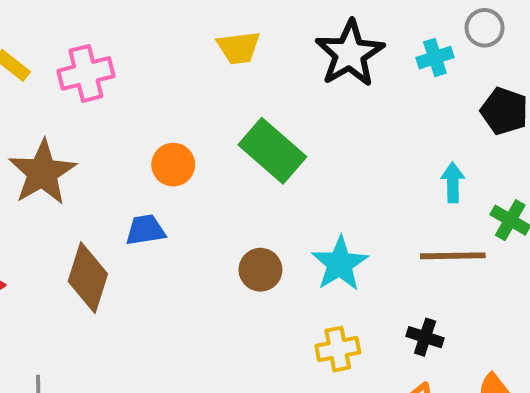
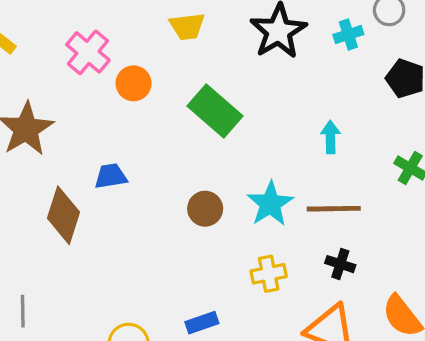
pink cross: (86, 73) -> (88, 52), moved, turned -36
orange circle: (173, 165) -> (134, 83), moved
cyan arrow: (453, 182) -> (330, 137), moved
brown line: (453, 256) -> (334, 209), moved

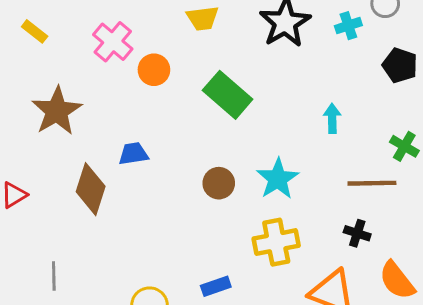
brown line: (334, 209) -> (372, 183), moved
black cross: (340, 264) -> (357, 233), moved
yellow cross: (269, 274) -> (276, 242), size x1.4

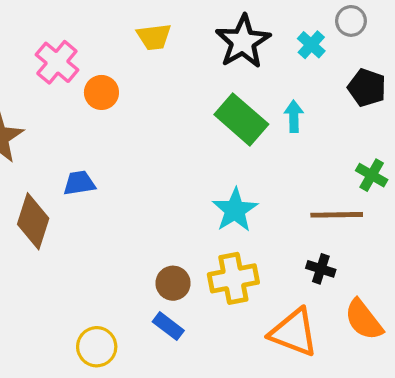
cyan cross: (348, 26) -> (311, 45), turned -30
green rectangle: (228, 95) -> (241, 119), moved
cyan arrow: (332, 118) -> (294, 116), moved
brown circle: (219, 183) -> (173, 283), moved
blue rectangle: (216, 286) -> (168, 326), turned 56

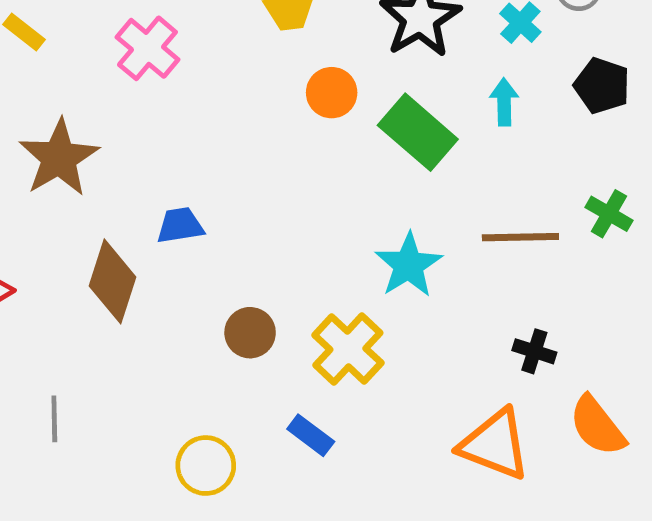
orange circle: (101, 92) -> (332, 93), moved
cyan arrow: (294, 116) -> (504, 102), moved
brown line: (337, 215) -> (520, 237), moved
yellow cross: (233, 278) -> (348, 349), moved, turned -36
brown circle: (173, 283) -> (250, 333), moved

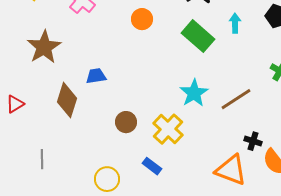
orange circle: (332, 93) -> (142, 19), moved
brown line: (520, 237) -> (236, 99), moved, turned -32
black cross: (534, 351) -> (253, 141), moved

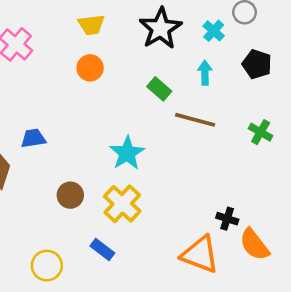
green rectangle: (198, 36) -> (159, 89), size x0.6
cyan star: (194, 93) -> (127, 153), moved
brown line: (236, 99) -> (195, 120), moved, turned 48

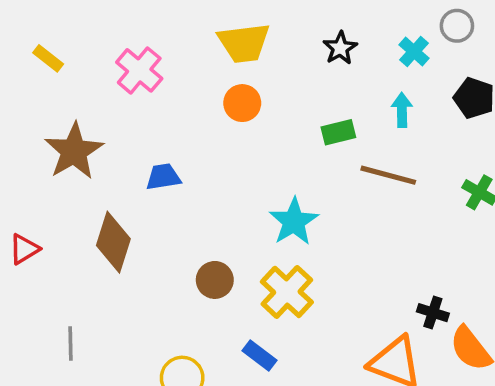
yellow trapezoid: (91, 25) -> (244, 43), size x1.4
black star: (160, 28) -> (340, 48), size x0.6
green rectangle: (159, 89) -> (338, 132), turned -55
blue trapezoid: (33, 138) -> (163, 177), moved

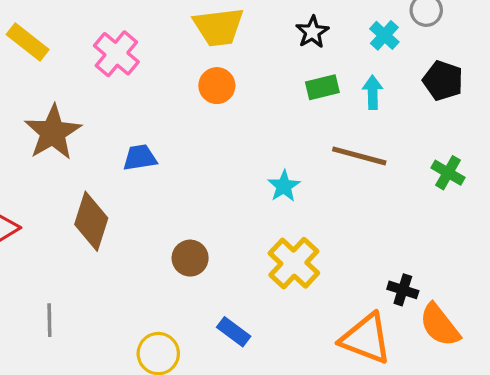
yellow rectangle: (48, 58) -> (28, 42), size x1.4
green rectangle: (338, 132) -> (322, 87), moved
cyan star: (294, 222) -> (284, 186), moved, size x0.7
yellow cross: (287, 292) -> (294, 263), moved

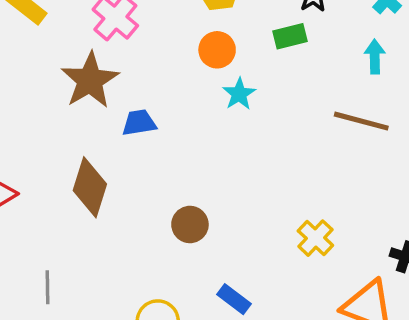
green rectangle: (322, 87) -> (290, 36), moved
brown star: (53, 132) -> (90, 80), moved
cyan star: (284, 186) -> (239, 94), moved
yellow cross: (294, 263) -> (315, 238), moved, size x0.7

